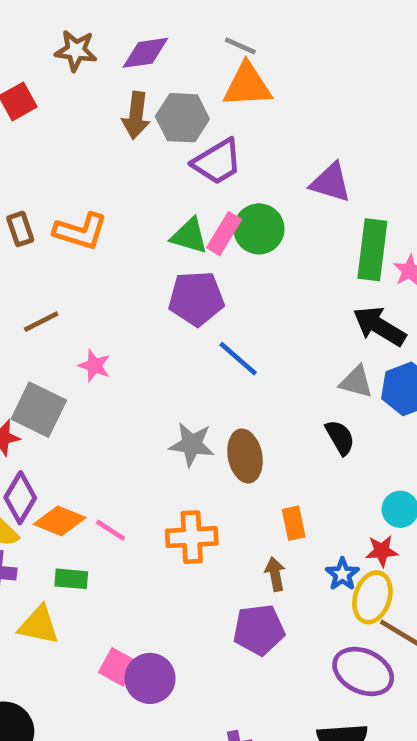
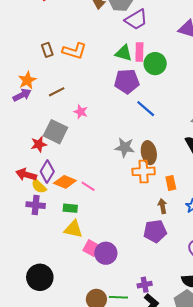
green circle: (259, 229) -> (155, 64), moved
pink rectangle: (224, 234) -> (139, 52), turned -30
orange cross: (192, 537) -> (144, 171), moved
yellow triangle: (39, 625) -> (73, 229), moved

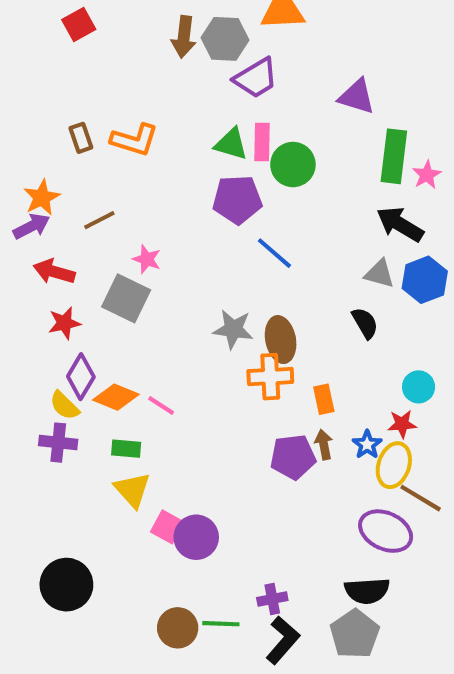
gray square: (56, 132) -> (126, 298), moved
red arrow: (26, 175) -> (54, 272), moved
brown arrow: (162, 206) -> (324, 445), moved
yellow triangle: (73, 229) -> (132, 490), turned 36
purple pentagon: (155, 231) -> (293, 457), moved

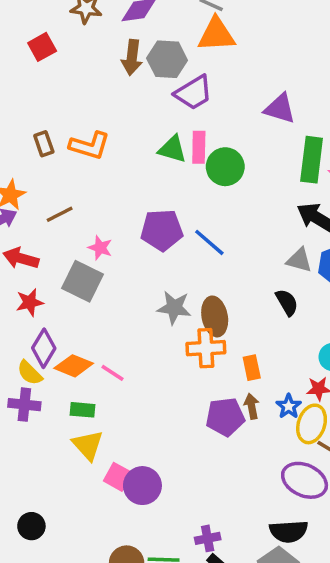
purple pentagon: (237, 200) -> (162, 230), moved
black circle: (66, 585) -> (31, 526), size x0.6

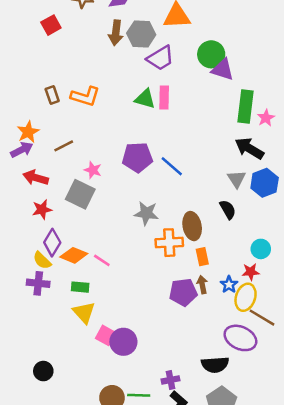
green circle: (225, 167) -> (211, 54), moved
gray triangle: (299, 260) -> (237, 179), turned 42
brown ellipse: (215, 316) -> (192, 226), moved
black semicircle: (289, 531) -> (215, 365), moved

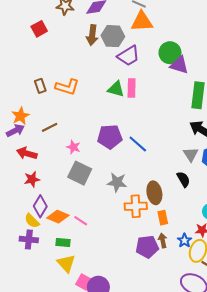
gray square: (80, 194) -> (80, 173), moved

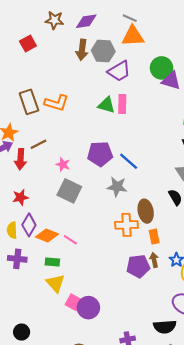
brown rectangle: (40, 86) -> (29, 102), size x1.6
red arrow: (27, 153) -> (20, 159), moved, turned -102
gray star: (117, 182) -> (117, 187), moved
yellow semicircle: (32, 221) -> (12, 230), moved, turned 42

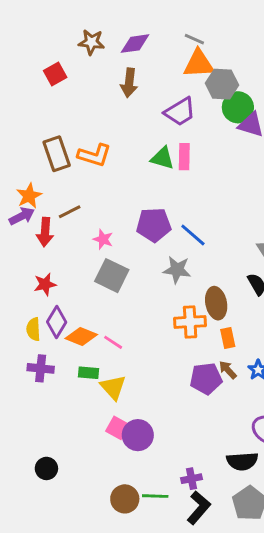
gray hexagon: (103, 51) -> (222, 84), moved
brown arrow: (154, 260) -> (228, 370), turned -32
yellow triangle: (55, 283) -> (113, 387), moved

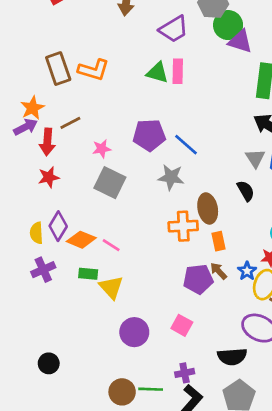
pink star: (103, 239) -> (102, 149), turned -30
red star: (45, 284) -> (49, 177), moved
purple cross: (41, 368) -> (43, 270), turned -30
pink square: (118, 428) -> (182, 325), moved

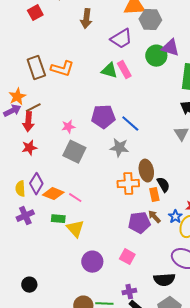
green circle: (228, 25) -> (156, 56), moved
pink rectangle: (178, 71) -> (124, 70), turned -30
brown line: (70, 123) -> (33, 108), moved
black semicircle: (246, 191) -> (163, 185), moved

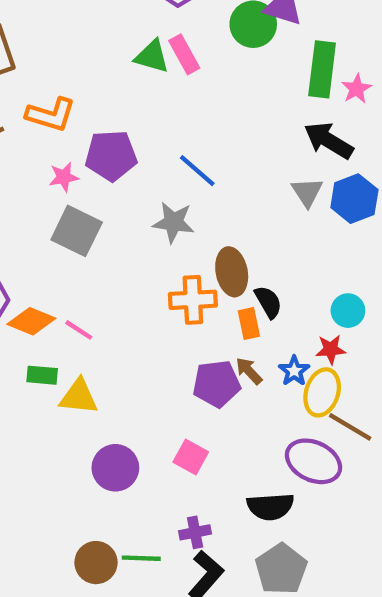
orange L-shape: (62, 69) -> (51, 115), moved
purple pentagon: (103, 117) -> (111, 156), moved
yellow triangle: (75, 229) -> (79, 397), turned -42

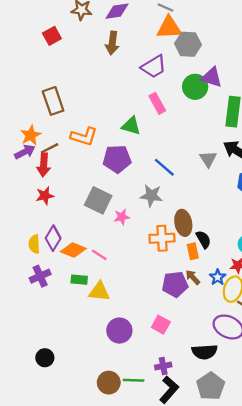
green triangle: (152, 56) -> (131, 126), moved
pink star: (64, 177) -> (122, 217), moved
gray triangle: (307, 192) -> (208, 159), moved

